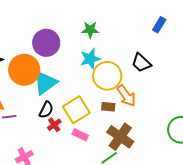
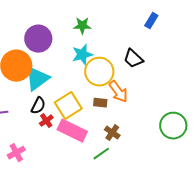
pink rectangle: (80, 135) -> (72, 131), size x1.8
brown cross: (120, 137) -> (112, 133), size x0.6

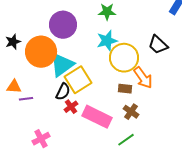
yellow square: (68, 106) -> (78, 80), moved
brown cross: (112, 133) -> (131, 112), moved

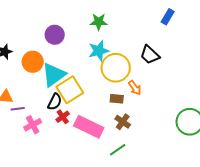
purple circle: (63, 25) -> (55, 35), size x0.7
orange circle: (41, 52) -> (33, 62), size x0.7
orange arrow: (143, 78) -> (135, 88), size x0.7
pink cross: (41, 139) -> (33, 125), moved

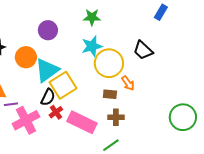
brown cross: (123, 122) -> (116, 117), turned -35
pink cross: (33, 125) -> (26, 120), size x1.5

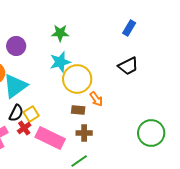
black trapezoid: (143, 50) -> (128, 66), moved, turned -70
yellow square: (63, 85) -> (31, 114), moved, size x0.6

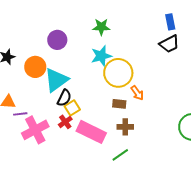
blue rectangle: (129, 28) -> (170, 22), turned -42
black trapezoid: (128, 66) -> (169, 44), moved
black semicircle: (16, 113) -> (64, 98), moved

